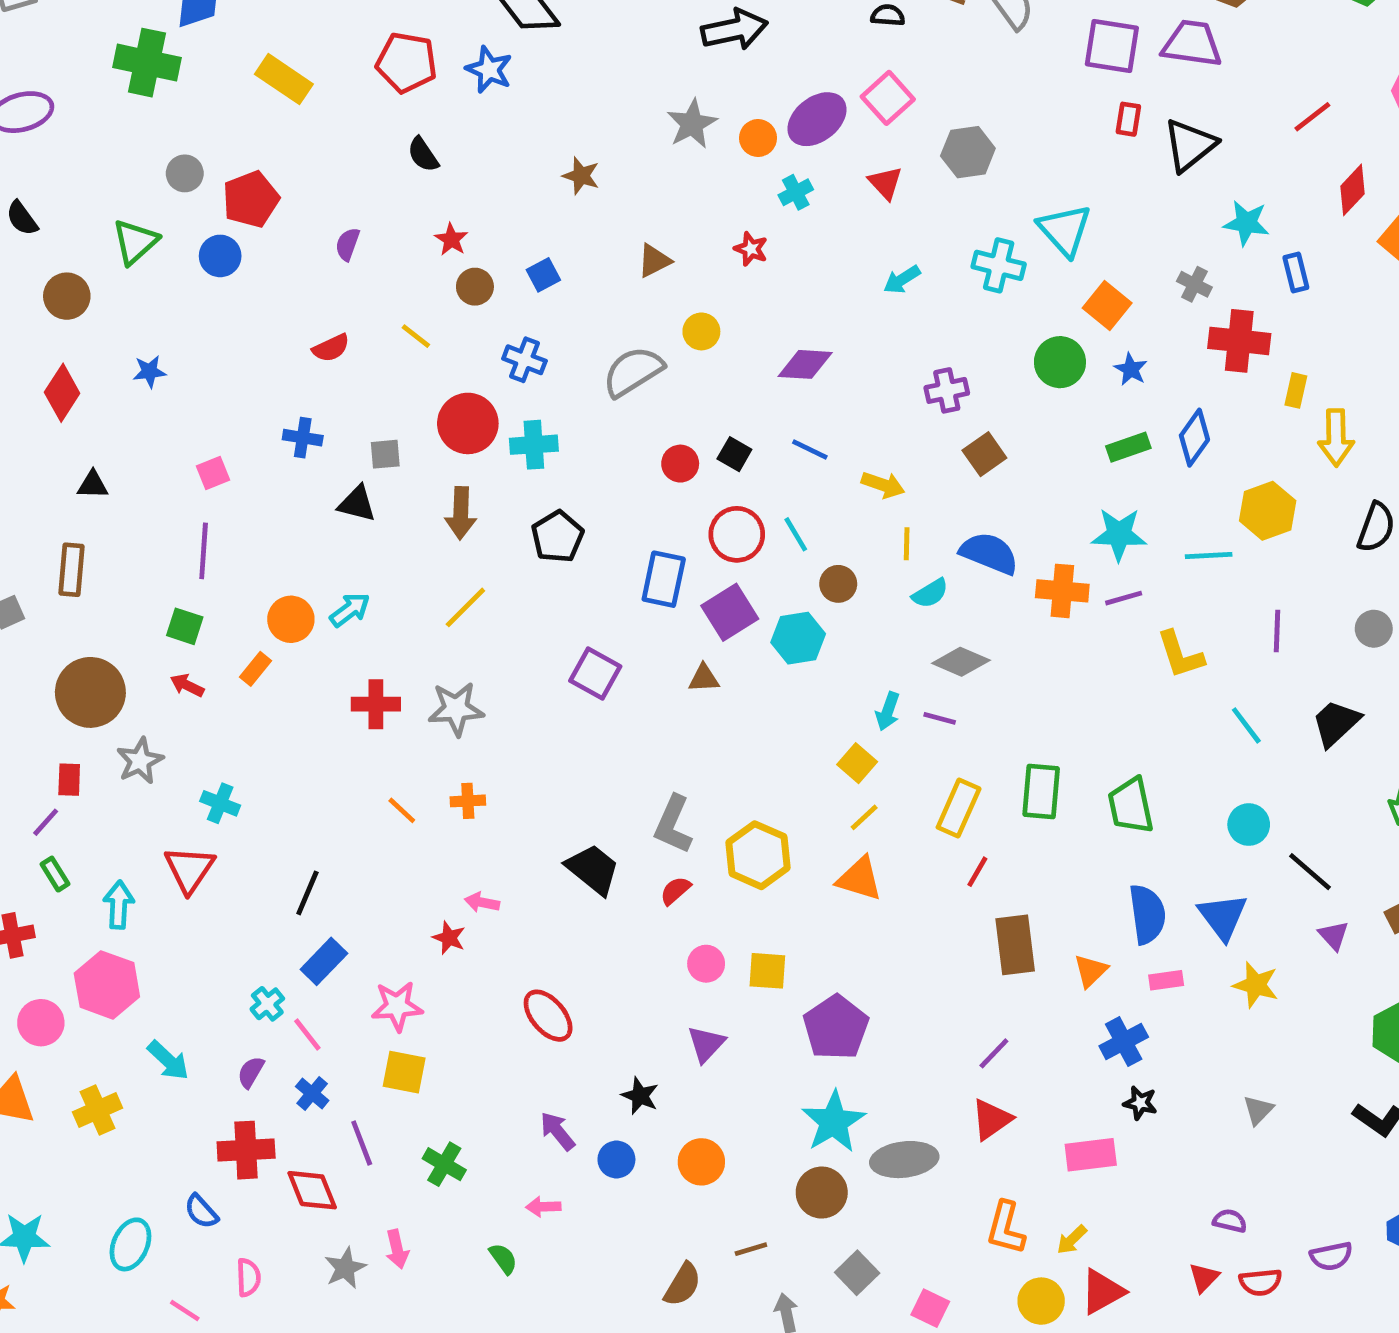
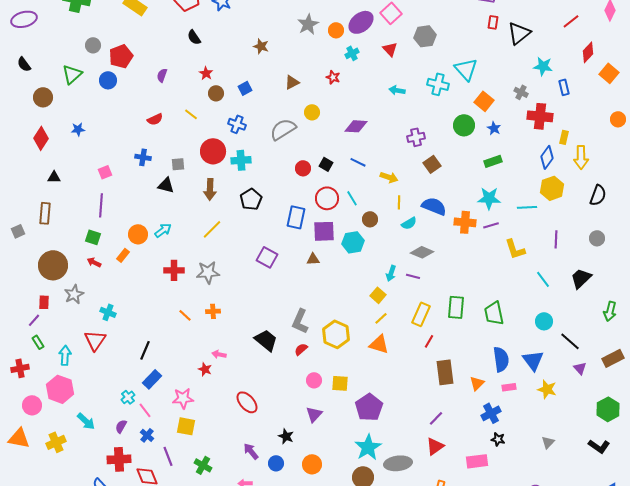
cyan arrow: (902, 280) -> (397, 90), turned 42
blue diamond: (1194, 438) -> (547, 157), moved
purple square: (730, 612) -> (324, 231), turned 30

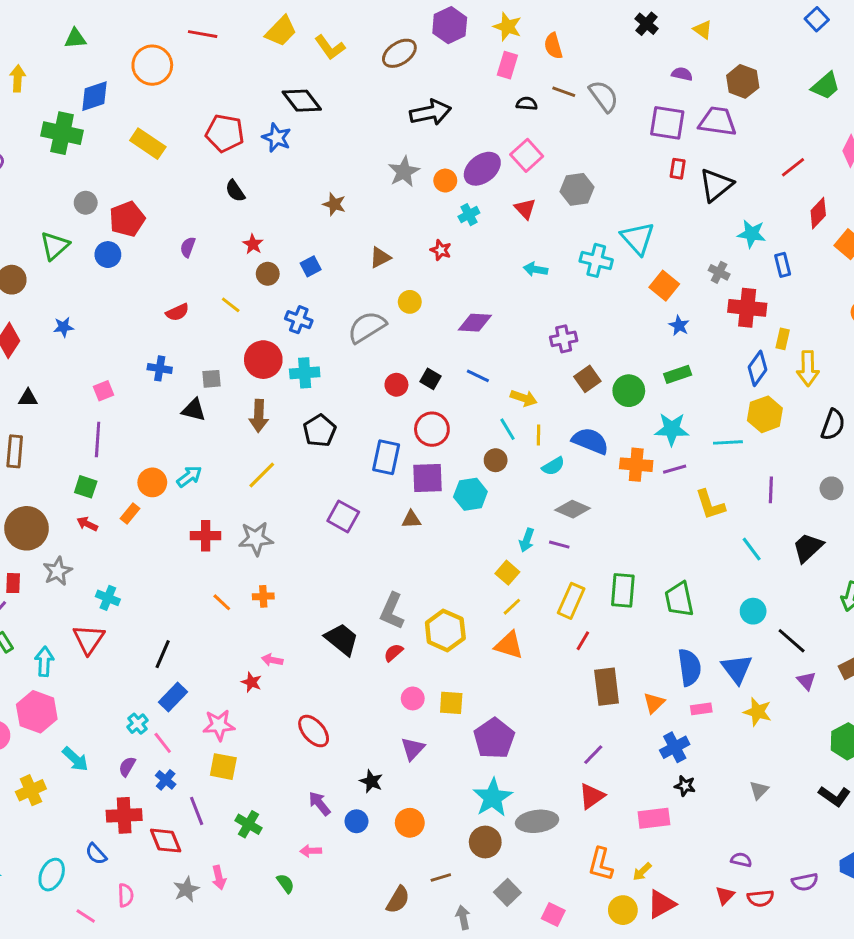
green circle: (464, 125) -> (629, 391), moved
cyan line: (352, 198) -> (507, 429), moved

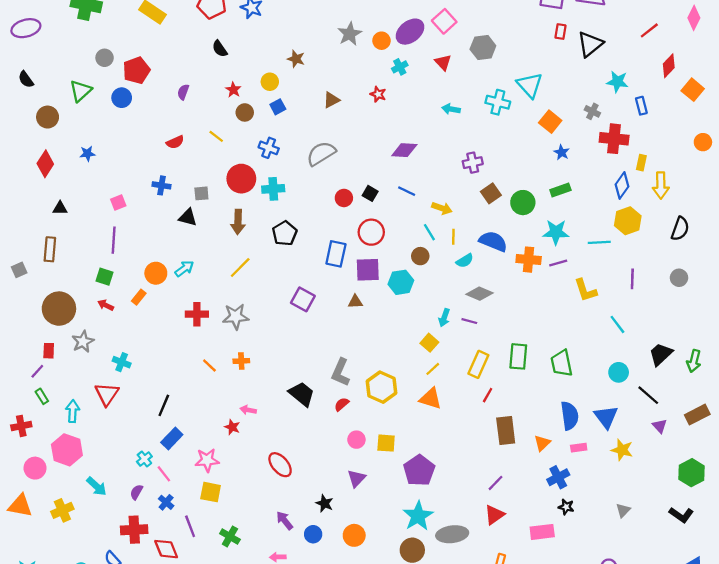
yellow circle: (410, 302) -> (270, 82), moved
black trapezoid: (808, 548) -> (661, 354), moved

